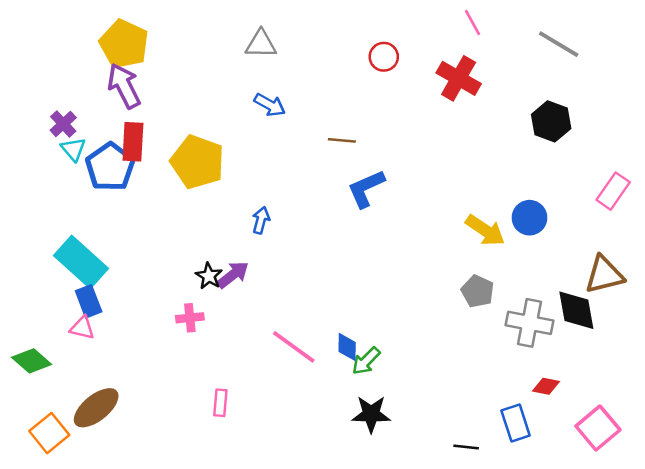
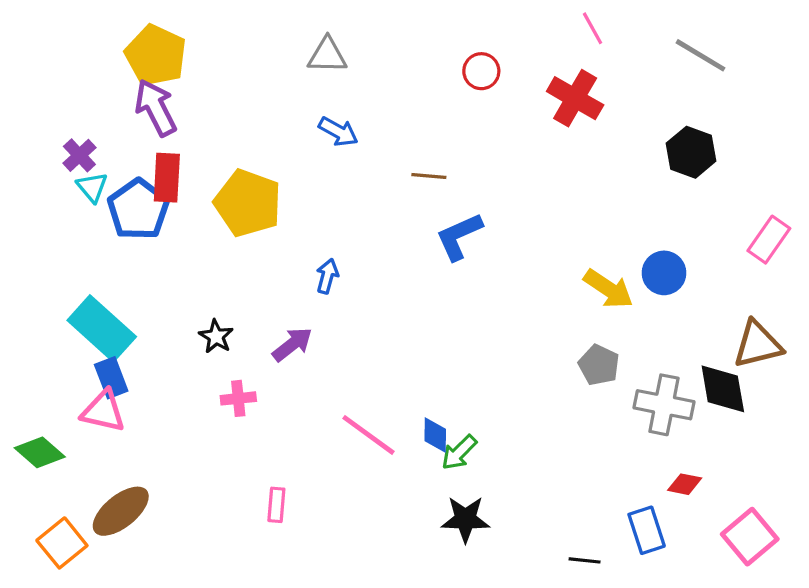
black star: (209, 276) -> (216, 336), moved
pink triangle: (82, 328) -> (103, 411), size x1.4

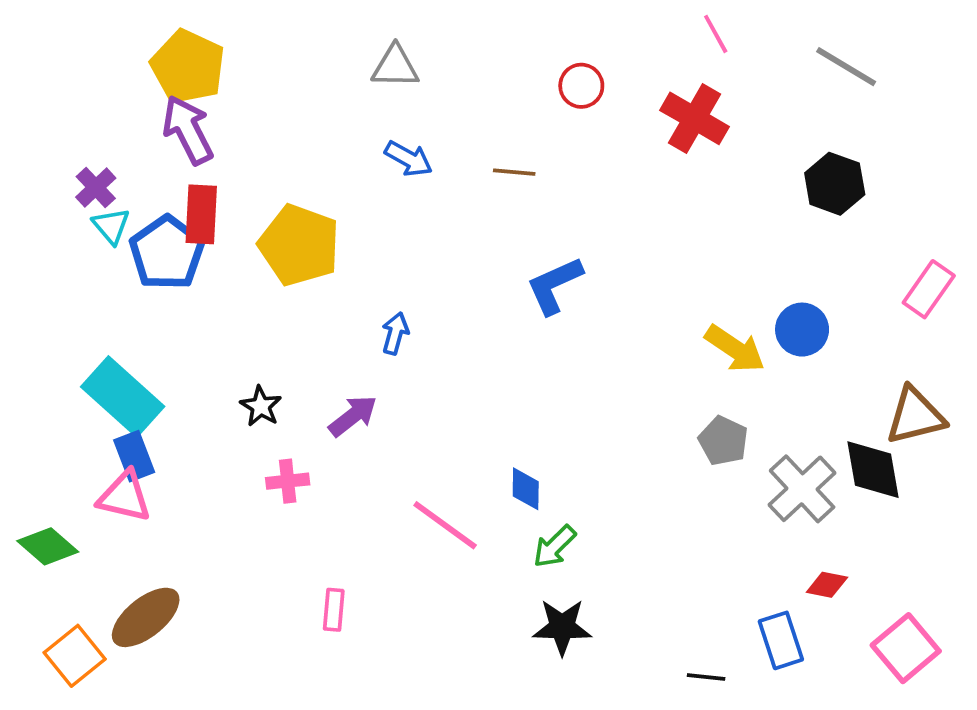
brown line: (429, 176) -> (514, 172), moved
gray cross: (664, 405) -> (802, 489), turned 36
blue diamond: (435, 435) -> (526, 489), moved

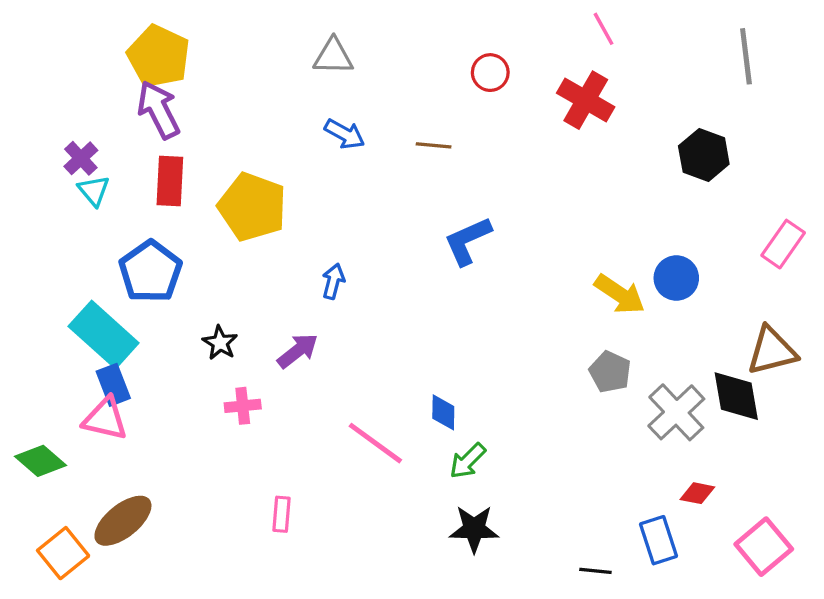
gray line: (846, 67) -> (746, 56), moved, turned 52
blue pentagon: (167, 253) -> (150, 272), moved

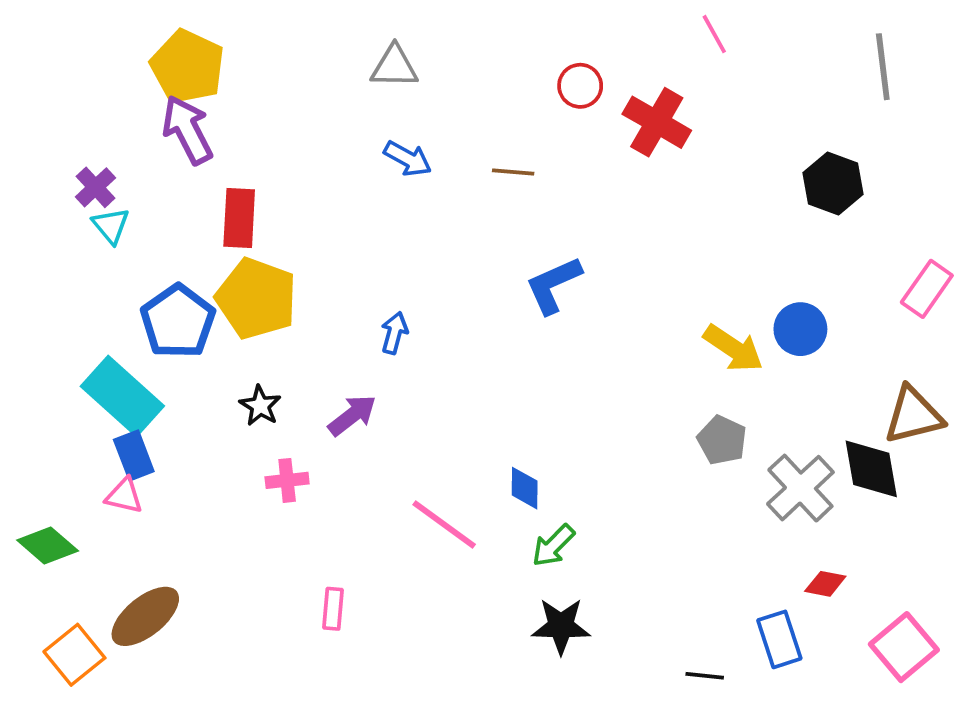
red cross: (586, 100) -> (657, 122), moved
red rectangle: (170, 181) -> (239, 218), moved
yellow pentagon: (252, 207) -> (256, 298), moved
pink triangle: (105, 419) -> (124, 496), size x0.7

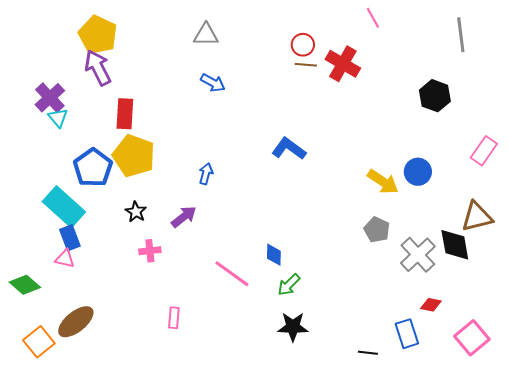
brown line: (513, 172) -> (306, 65), moved
purple cross: (95, 187) -> (50, 98), size x1.4
blue L-shape: (553, 285) -> (289, 149), turned 60

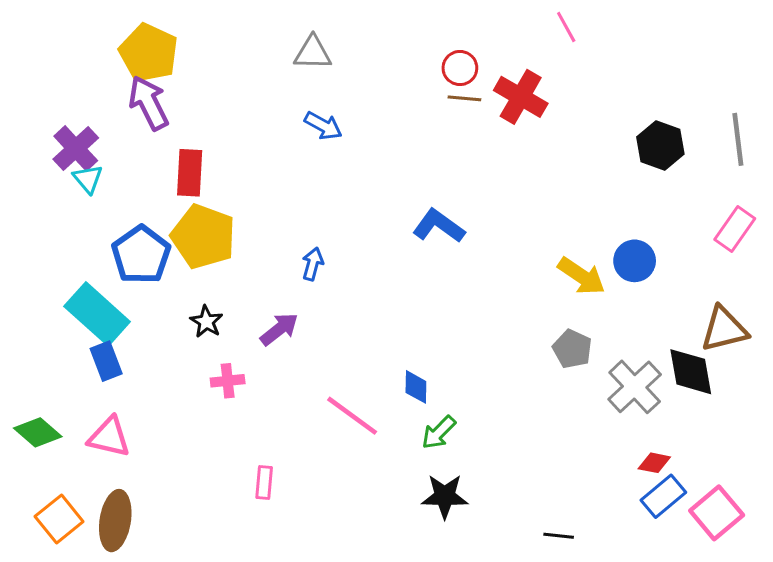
gray line: (461, 35) -> (738, 139), moved
pink triangle: (65, 259) -> (109, 437), moved, size x1.4
brown ellipse: (76, 322) -> (115, 521), moved, turned -42
blue rectangle: (407, 334) -> (663, 496), moved, turned 68

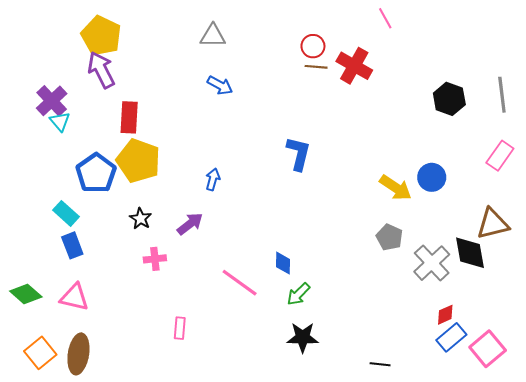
blue L-shape: (439, 226) -> (298, 154), turned 68
cyan rectangle: (97, 314) -> (66, 213), size x0.6
red diamond: (654, 463) -> (445, 315), turned -35

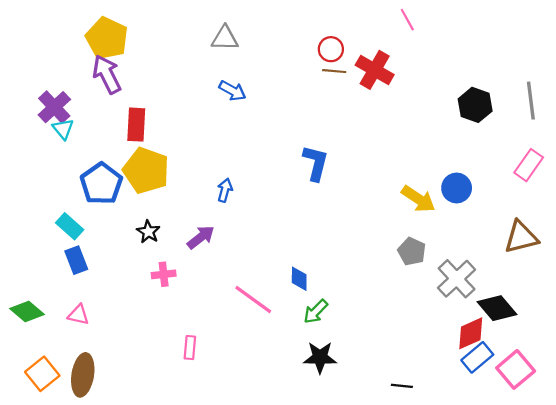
black diamond: (470, 253) -> (497, 308), moved, turned -30
pink triangle: (74, 297) -> (78, 315), size x0.7
red diamond: (445, 315) -> (471, 333), size x1.5

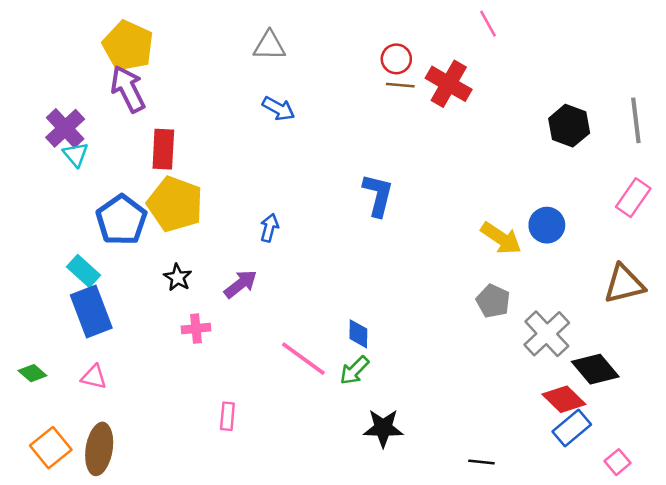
blue rectangle: (76, 260) -> (91, 312), size x1.5
green diamond: (27, 312) -> (32, 373), size x0.7
green arrow: (316, 312) -> (354, 370), moved
red diamond: (471, 333) -> (564, 399), turned 68
pink square: (516, 369) -> (618, 462), moved, size x0.6

